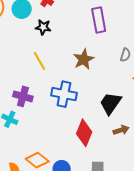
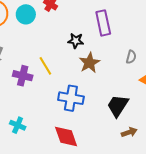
black star: (43, 27) -> (76, 41), moved
purple cross: (23, 96) -> (23, 76), moved
red diamond: (84, 133) -> (66, 136), moved, turned -40

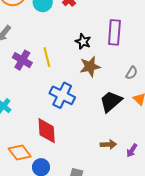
black trapezoid: (118, 106) -> (111, 101), moved

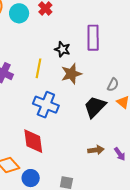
yellow line: (47, 57) -> (39, 68), moved, turned 30
gray semicircle: (132, 73) -> (113, 85), moved
purple arrow: (132, 150) -> (120, 154), turned -64

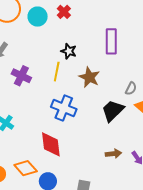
black star: (62, 49) -> (69, 51), moved
brown star: (71, 74) -> (89, 77), turned -30

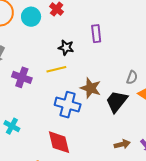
purple rectangle: (111, 41) -> (96, 34), moved, size x0.7
yellow line: (57, 72) -> (56, 69), turned 72
brown star: (89, 77) -> (91, 88), moved

